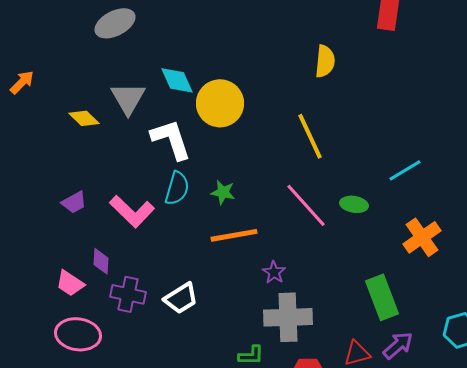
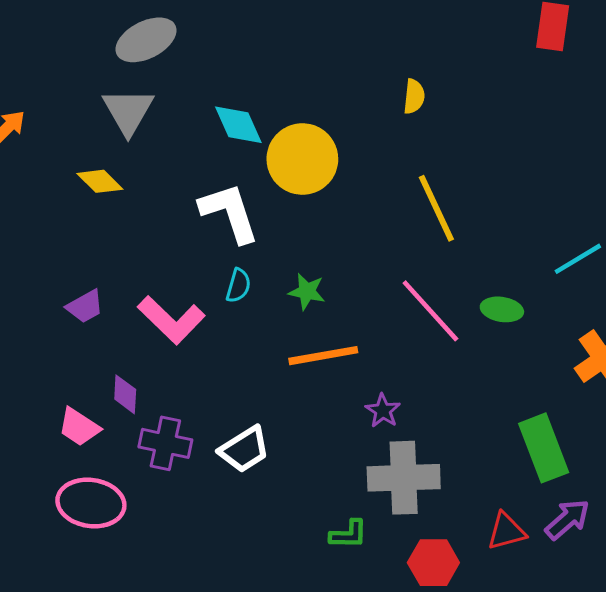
yellow semicircle: (325, 61) -> (414, 96), moved, size x0.7
gray triangle: (128, 98) -> (128, 111), moved
cyan semicircle: (177, 188) -> (238, 286), size x0.7

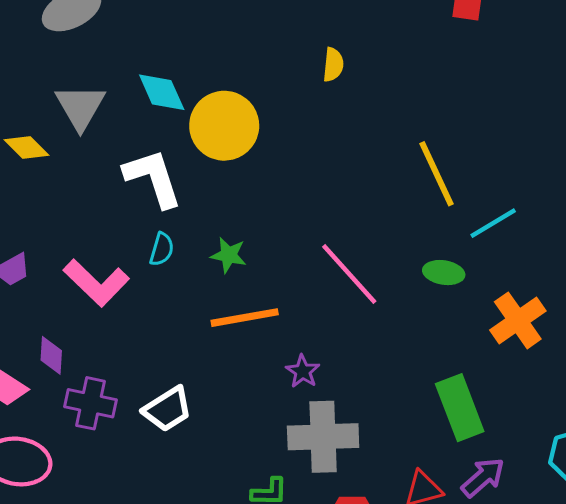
gray triangle: (128, 111) -> (80, 107), moved
yellow line: (436, 208) -> (436, 174), moved
green ellipse: (502, 309) -> (444, 273), moved

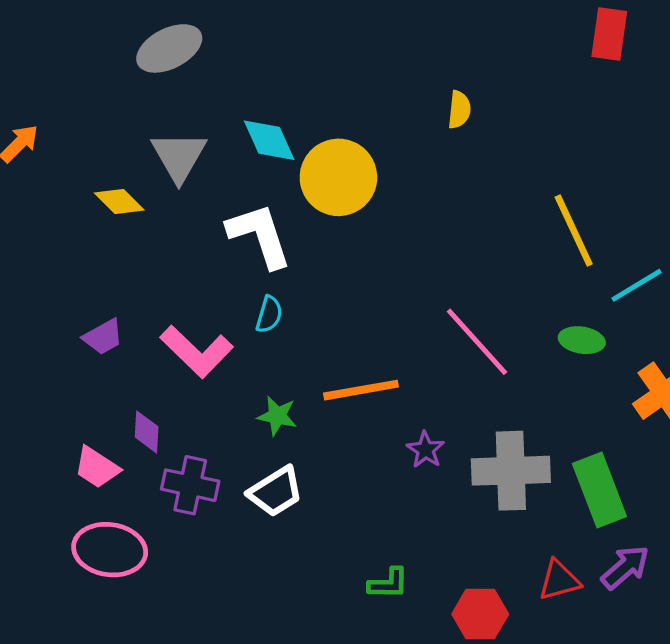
green star: (229, 255) -> (277, 416), moved
gray cross: (323, 437) -> (511, 471), moved

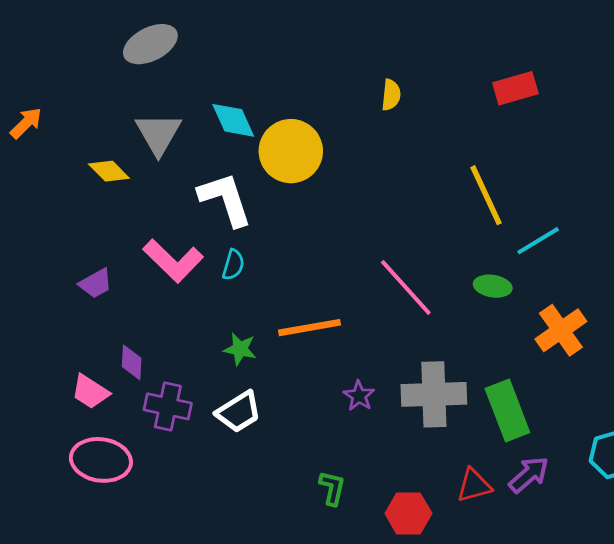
red rectangle: (609, 34) -> (515, 88), moved, turned 66
pink L-shape: (197, 351) -> (173, 261), moved
purple star: (425, 450) -> (359, 396), moved
green L-shape: (388, 583) -> (332, 488), turned -78

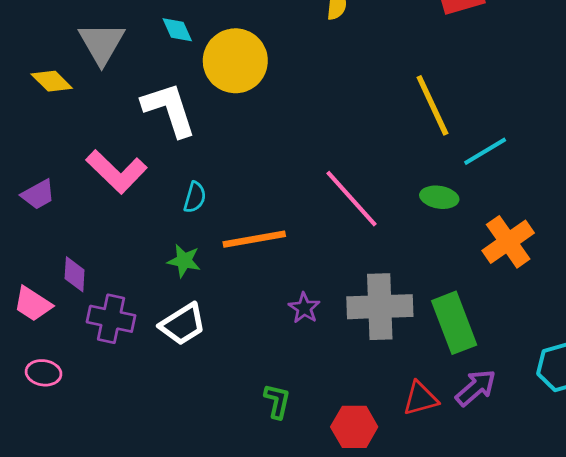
cyan diamond: (233, 120) -> (177, 30), size x0.7
cyan semicircle: (233, 265) -> (195, 197), moved
pink ellipse: (101, 460) -> (44, 373), size x0.6

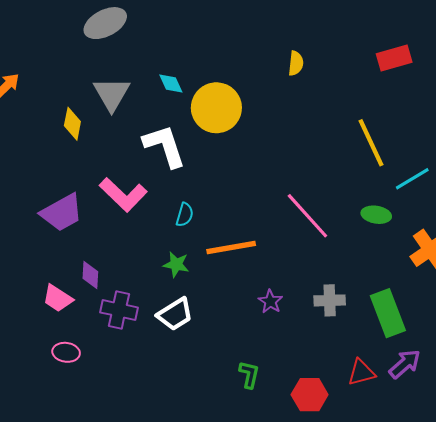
yellow diamond: (52, 81) -> (72, 124), turned 56
purple trapezoid: (38, 195) -> (62, 213), size x1.6
gray cross: (380, 307) -> (330, 300), size x0.6

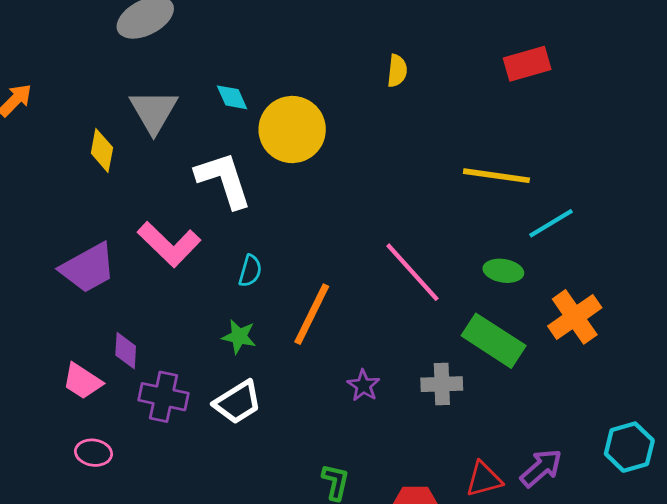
yellow line: (371, 143) -> (496, 176), turned -57
orange line: (231, 248) -> (312, 314), turned -54
green rectangle: (388, 313) -> (494, 341), moved, turned -36

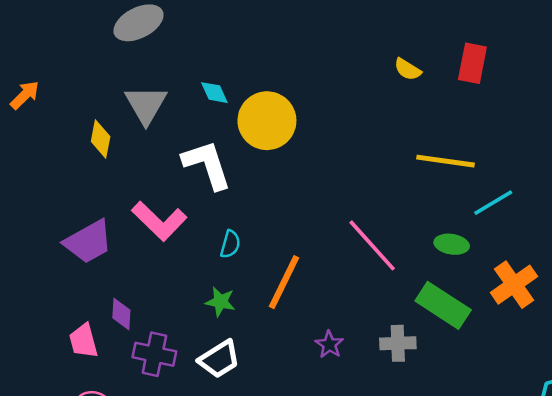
red rectangle: (527, 64) -> (472, 63), turned -63
yellow semicircle: (397, 71) -> (408, 69), moved, turned 116
pink trapezoid: (82, 381) -> (83, 341), turned 42

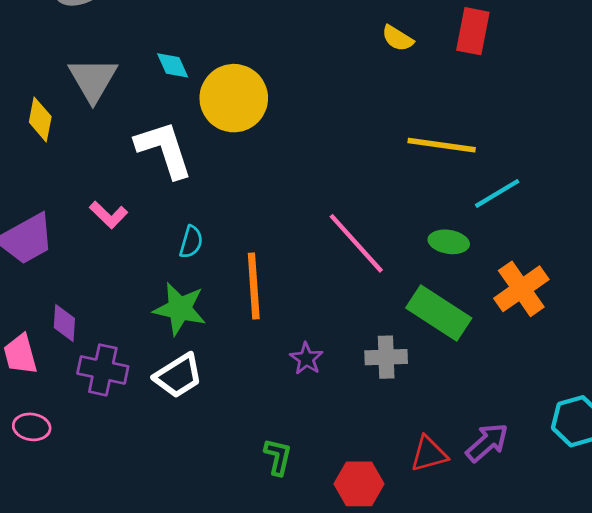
pink L-shape: (159, 221) -> (109, 215), size x0.6
orange line: (284, 282) -> (254, 286), turned -30
green star: (220, 302) -> (180, 309), size x1.5

